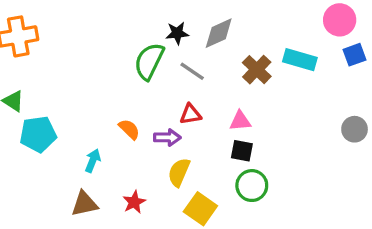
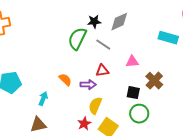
brown cross: (257, 70) -> (154, 81), moved
pink triangle: (240, 121) -> (132, 62), moved
red star: (134, 202) -> (84, 124), moved

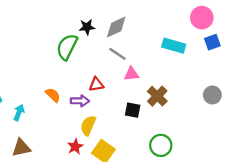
gray line: (103, 45) -> (117, 54), moved
cyan arrow: (43, 99) -> (19, 113), moved
green circle: (139, 114) -> (161, 145), moved

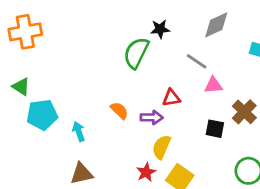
gray diamond: (116, 27) -> (216, 25), moved
cyan arrow: (19, 113) -> (79, 132), turned -42

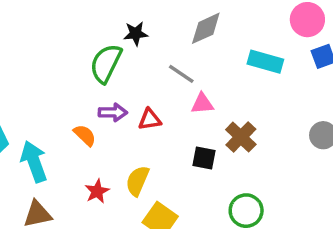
purple arrow: (152, 117) -> (113, 112), moved
cyan arrow: (79, 132) -> (34, 162), size x1.6
red star: (146, 172) -> (97, 191), moved

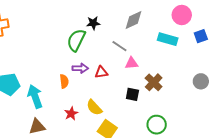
pink circle: (307, 20) -> (182, 15), moved
orange semicircle: (85, 135) -> (64, 81), turned 40
yellow semicircle: (137, 181) -> (94, 107), turned -66

